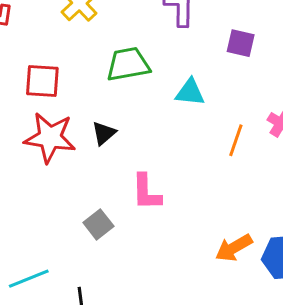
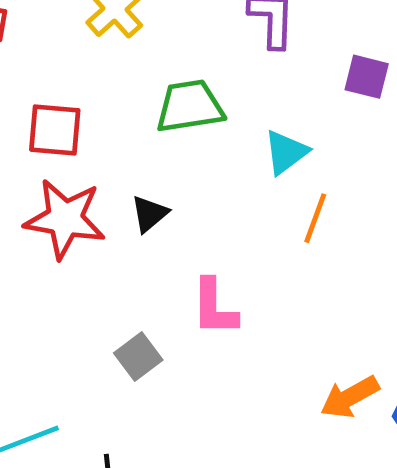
cyan triangle: (190, 92) -> (286, 152), turned -44
orange line: (236, 140) -> (315, 218), moved

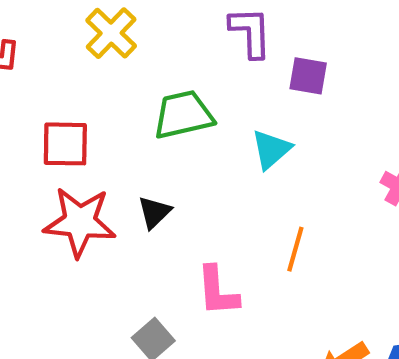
purple square: (367, 77) -> (308, 76), moved
orange line: (315, 218) -> (295, 249), moved

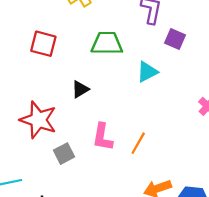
red star: (80, 222) -> (38, 120), moved
orange line: (295, 249) -> (138, 143), moved

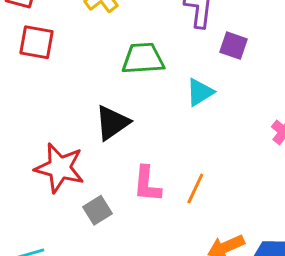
red square: (43, 44) -> (36, 42), moved
black triangle: (80, 89) -> (112, 123), size x1.5

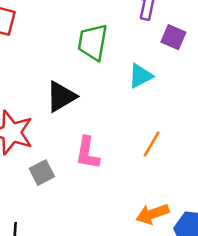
green trapezoid: (143, 59) -> (93, 42), turned -81
orange line: (195, 189) -> (152, 144), moved

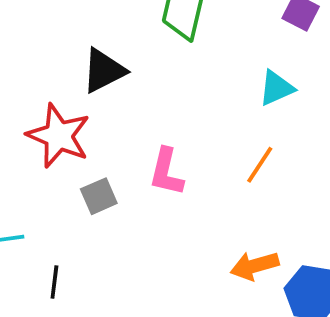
cyan triangle: (140, 76) -> (276, 88), moved
black triangle: (61, 96) -> (104, 71), moved

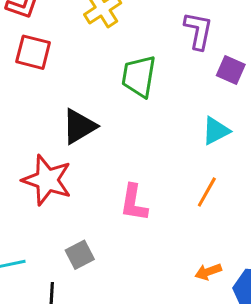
gray square: (99, 196) -> (80, 255), moved
orange arrow: (255, 266) -> (208, 272), size x0.7

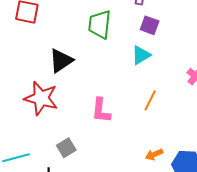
purple square: (231, 70) -> (150, 25), moved
cyan triangle: (216, 131) -> (141, 55), moved

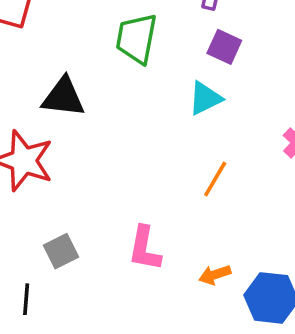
black triangle: (61, 61) -> (63, 97), turned 36
pink L-shape: (101, 110) -> (145, 249), moved

